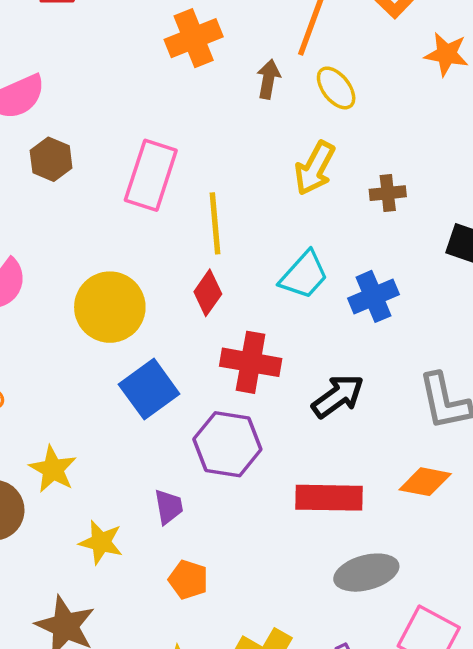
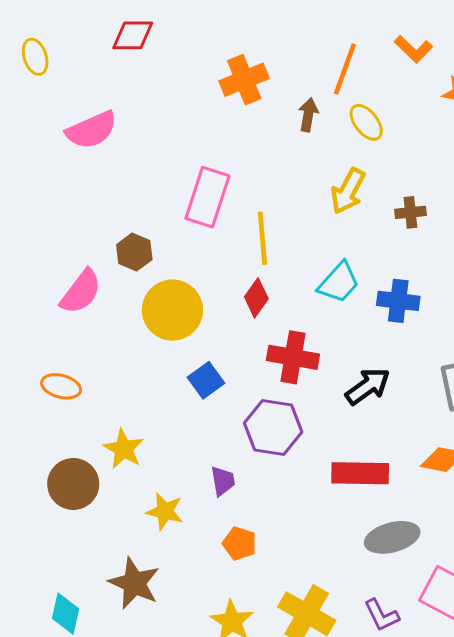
brown hexagon: (51, 159) -> (134, 252), moved
blue cross: (373, 296) -> (398, 301), turned 30
blue square: (149, 389) -> (206, 380), size x0.7

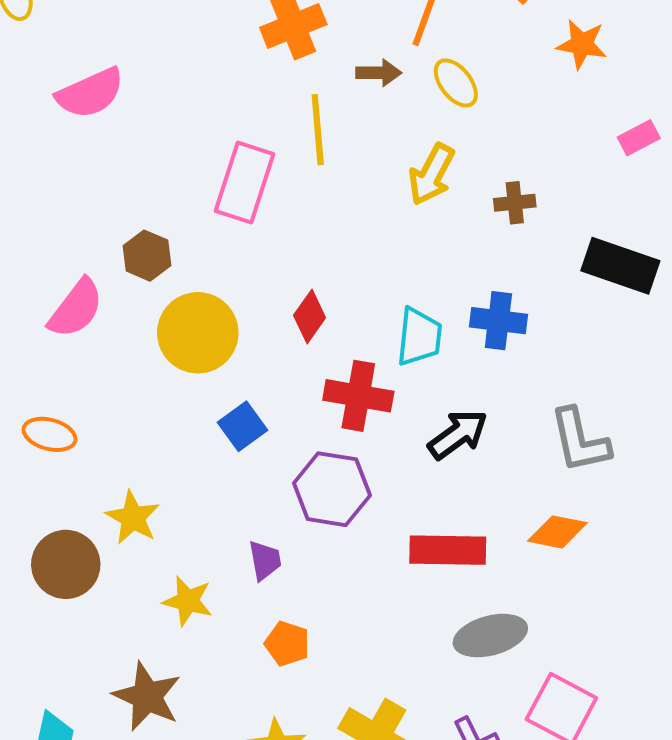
brown arrow: (308, 115) -> (379, 73), turned 80
yellow line: (262, 238) -> (318, 130), moved
cyan trapezoid: (339, 283) -> (419, 337), moved, turned -36

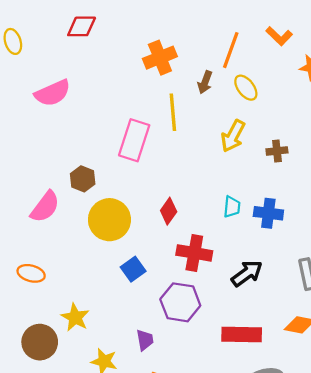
brown arrow: (379, 73) -> (205, 82), turned 110
cyan trapezoid: (419, 337) -> (232, 207), moved, size x0.7

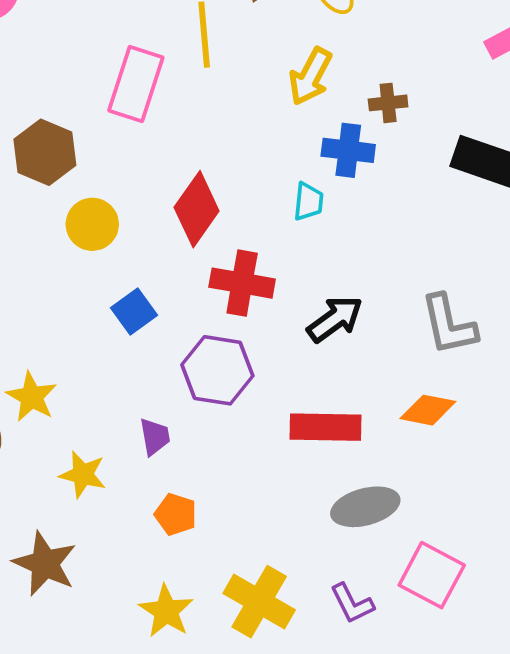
brown hexagon: (83, 179) -> (45, 152), size x1.4
red diamond: (169, 211) -> (197, 209), size x1.5
blue cross: (268, 213) -> (348, 150), moved
yellow circle: (109, 220) -> (92, 224), size x0.7

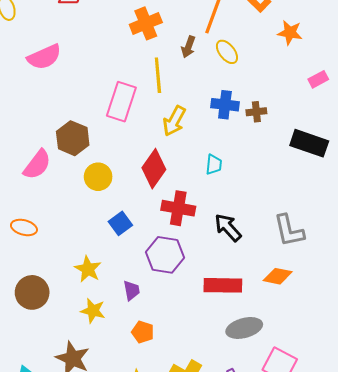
yellow arrow: (310, 76) -> (174, 121), moved
blue cross: (348, 150) -> (225, 105), moved
black arrow: (335, 319) -> (228, 227), turned -96
yellow star: (32, 397) -> (88, 269), moved

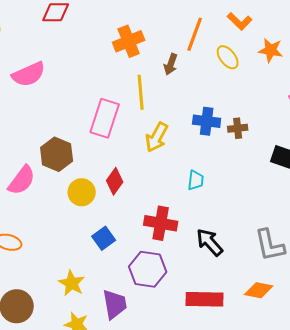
yellow ellipse: (227, 52) -> (228, 57), moved
red diamond: (154, 169) -> (115, 181), moved, size x0.7
purple trapezoid: (132, 290) -> (115, 304), size x1.5

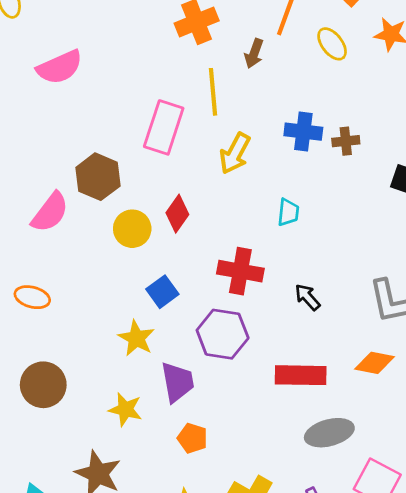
black arrow: (210, 242) -> (307, 297), size x0.7
yellow star: (72, 283) -> (136, 338), moved

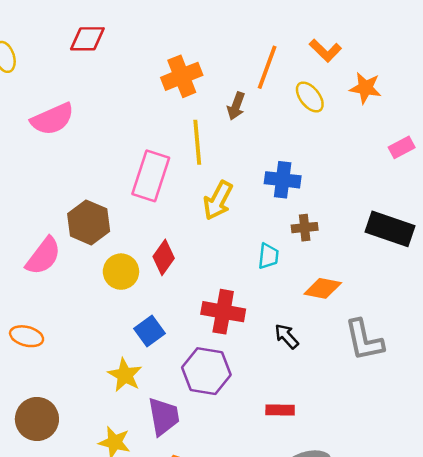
brown cross: (346, 141) -> (305, 228), moved
orange diamond: (375, 363) -> (323, 288), moved
red rectangle: (301, 375) -> (280, 410), size x0.6

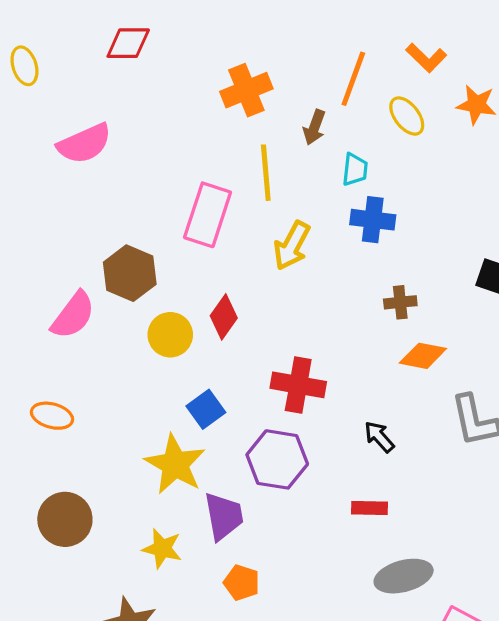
brown cross: (305, 228) -> (400, 302), moved
cyan trapezoid: (268, 256) -> (355, 169), moved
black arrow: (287, 336) -> (379, 437), moved
yellow star: (125, 375) -> (175, 464), size x1.4

